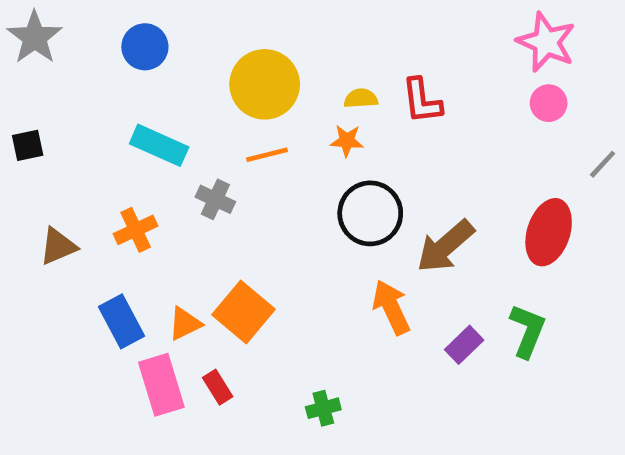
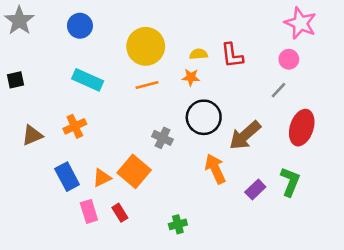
pink circle: (549, 103) -> (289, 59), moved
gray line: (603, 164) -> (279, 90), moved
gray cross: (215, 199) -> (162, 138), moved
pink rectangle: (161, 385) -> (89, 211), size x0.7

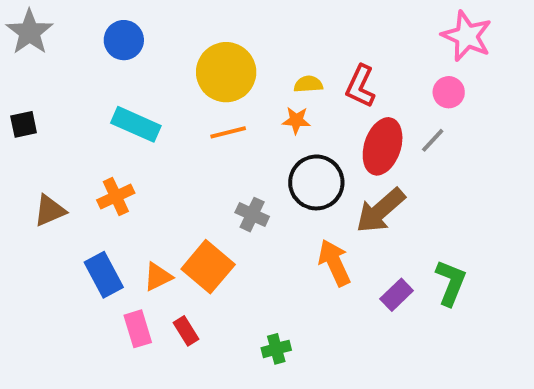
red L-shape: (232, 55) -> (360, 86), turned 32
red ellipse: (302, 128) -> (383, 146), moved

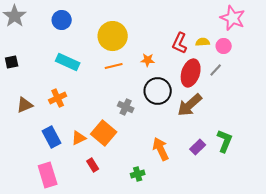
yellow semicircle: (308, 84) -> (203, 42), moved
orange arrow: (334, 263) -> (161, 149), moved
pink rectangle: (138, 329) -> (48, 175), moved, size x1.4

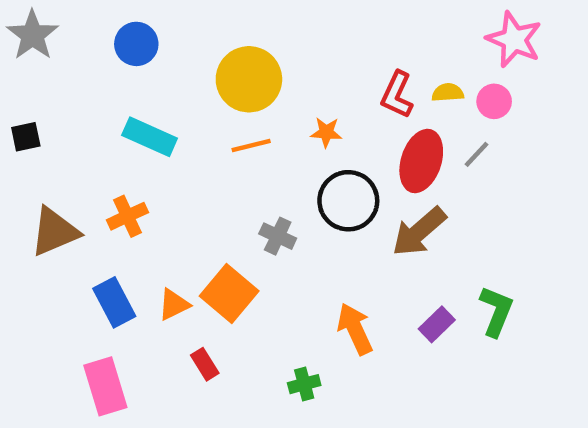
brown triangle: (25, 105) -> (55, 232), size x1.4

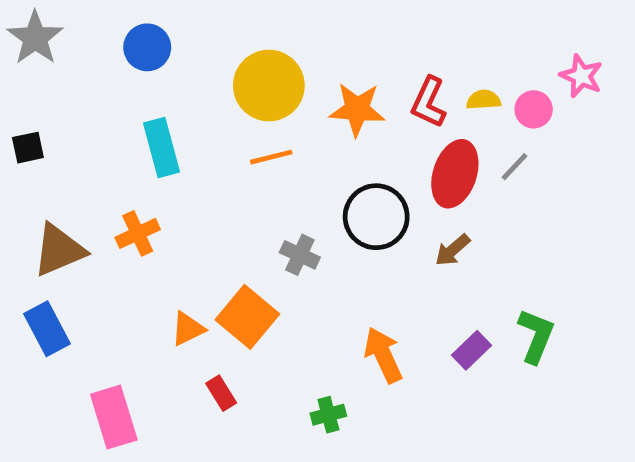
pink star: (514, 40) -> (581, 76), moved, size x0.7
orange star: (326, 132) -> (357, 109), moved, size x1.6
cyan rectangle: (150, 137) -> (162, 148), turned 51
brown arrow: (419, 232) -> (452, 250), size x0.6
blue rectangle: (114, 302) -> (47, 329), moved

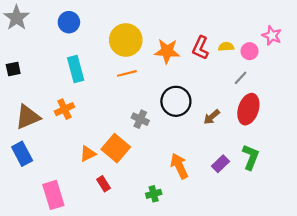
red ellipse: (455, 174) -> (248, 109), moved

